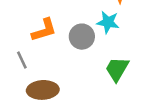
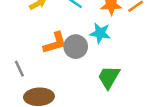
orange L-shape: (44, 30) -> (55, 43), moved

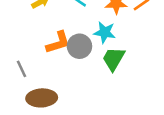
green trapezoid: (109, 77) -> (114, 59), moved

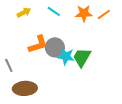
cyan star: (105, 32) -> (66, 56), moved

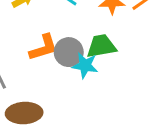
green trapezoid: (82, 57) -> (101, 46), moved, turned 50

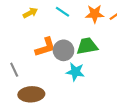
cyan star: (85, 65) -> (75, 72), moved

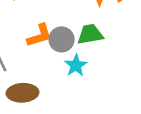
cyan star: (75, 72) -> (76, 65), turned 30

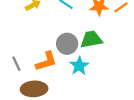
orange L-shape: (39, 36) -> (46, 61), moved

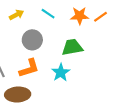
gray circle: (67, 44) -> (32, 40), moved

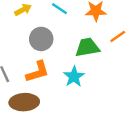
orange line: (101, 17) -> (118, 37), moved

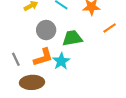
green trapezoid: (87, 47) -> (72, 38), moved
cyan star: (74, 77) -> (61, 61), moved

